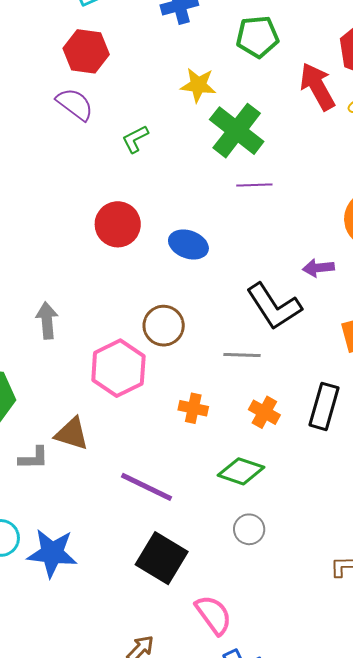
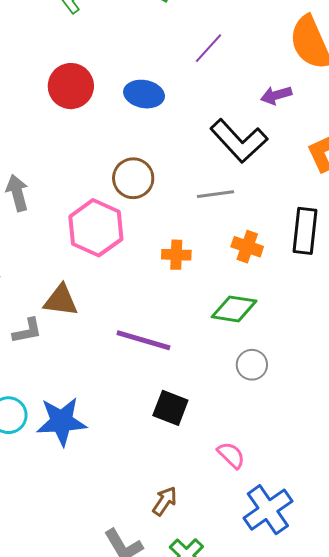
purple line: (254, 185) -> (208, 48), moved, turned -36
black square: (162, 558) -> (170, 408), size x0.7
pink semicircle: (213, 615) -> (231, 455), size x0.7

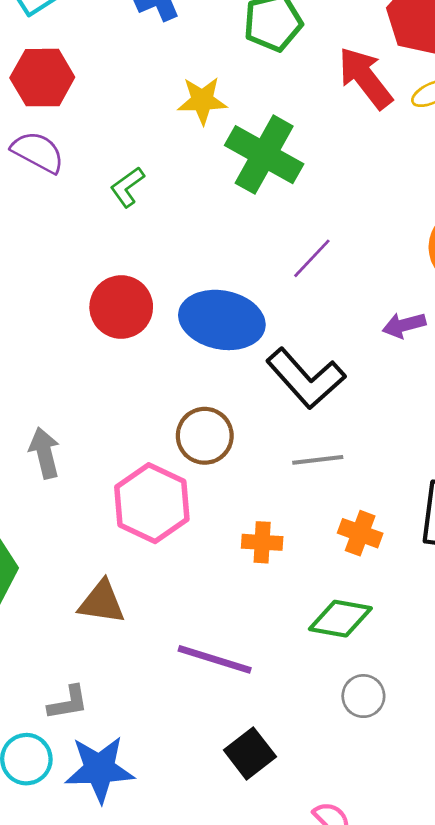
blue ellipse: (144, 94) -> (222, 320), size x1.5
black L-shape: (239, 141) -> (306, 378), moved
gray L-shape: (27, 331) -> (68, 703), moved
black square: (170, 408) -> (250, 753), turned 30

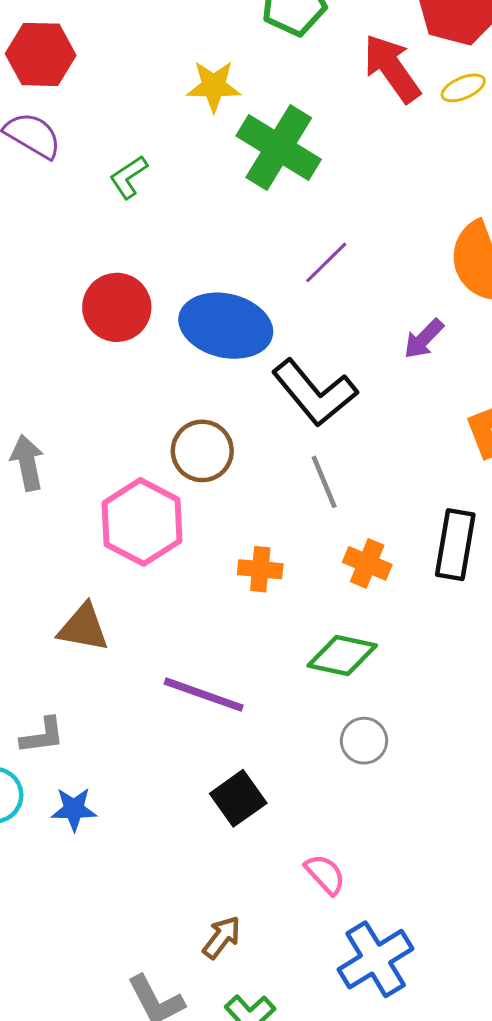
purple arrow: (404, 325) -> (424, 339), turned -33
gray line: (318, 460) -> (324, 482), turned 72
blue star: (99, 769) -> (74, 809), size x0.6

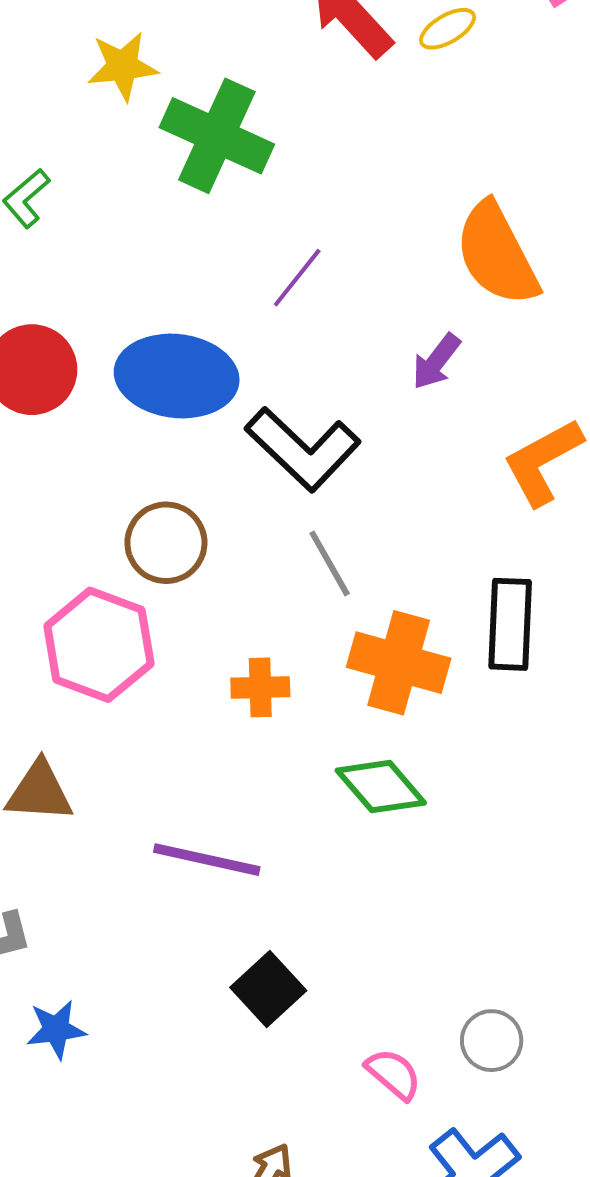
orange cross: (367, 563) -> (399, 663), size x1.6
green diamond: (342, 656) -> (381, 787), turned 44
gray circle: (364, 741) -> (492, 1041), moved

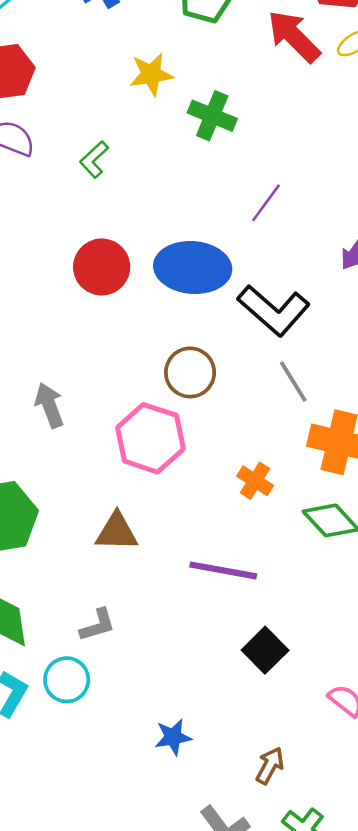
green cross: (217, 136) -> (212, 116), size x0.7
orange cross: (260, 687) -> (255, 481), moved, turned 36
blue star: (56, 1029) -> (173, 737), moved

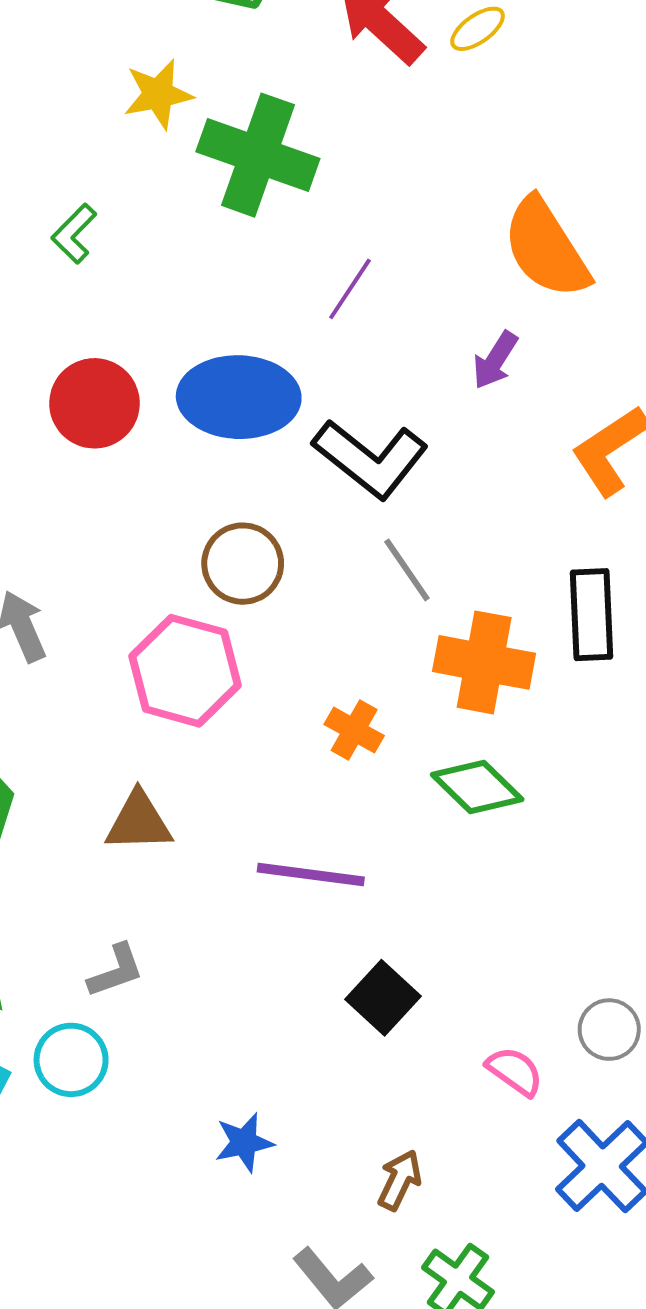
green cross: (212, 116) -> (258, 155), size x1.5

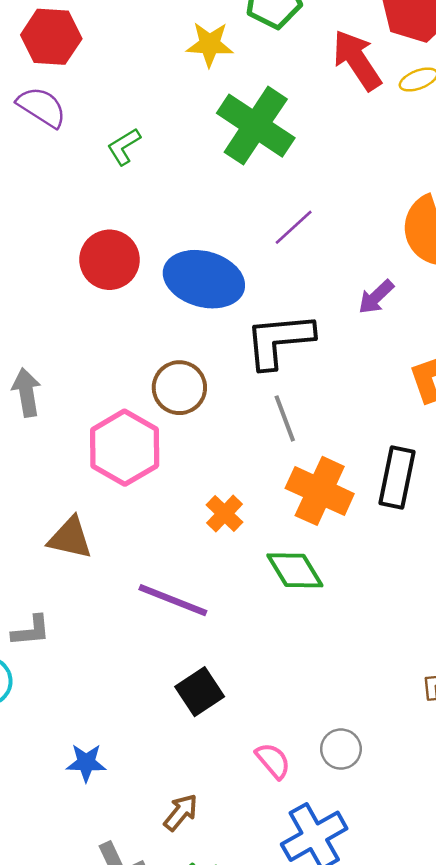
yellow star: (158, 94) -> (210, 44), moved
black L-shape: (370, 459) -> (279, 340), turned 122

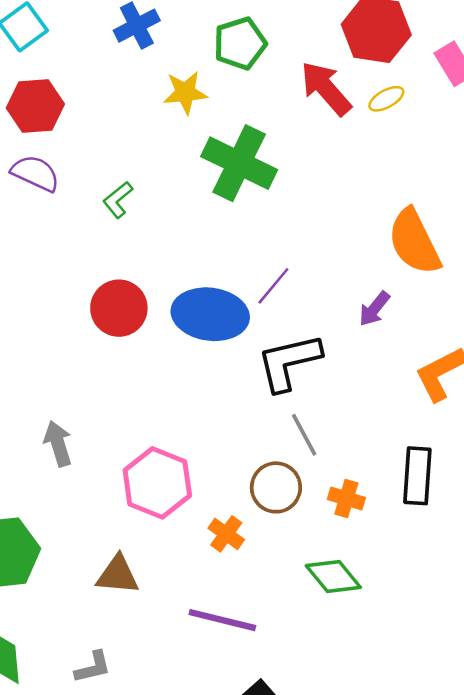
purple line: (294, 227) -> (273, 286), moved
brown circle: (179, 388) -> (276, 487), moved
orange cross: (320, 491) -> (346, 499), size x0.6
orange cross: (225, 514) -> (226, 534), moved

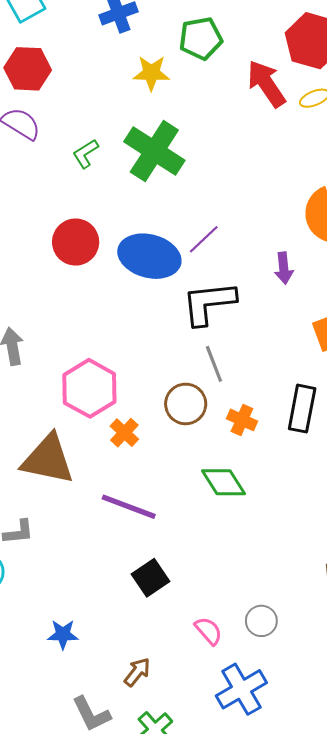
green cross: (239, 163) -> (154, 151), moved
purple arrow: (374, 309) -> (284, 268), turned -52
orange cross: (226, 534) -> (124, 433), moved
brown triangle: (118, 575) -> (48, 459), size x1.5

